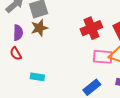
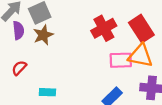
purple semicircle: (18, 33) -> (18, 30), moved
red semicircle: (16, 54) -> (19, 68), turned 80

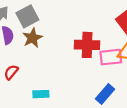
red cross: (104, 28) -> (87, 45), moved, turned 35

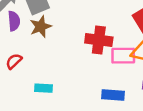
blue rectangle: (105, 94) -> (113, 95), turned 48

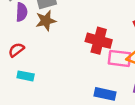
cyan rectangle: (44, 88) -> (26, 76), moved

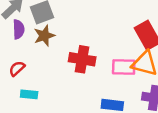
red cross: (99, 41) -> (82, 59), moved

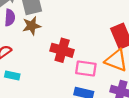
pink rectangle: (124, 67) -> (86, 68), moved

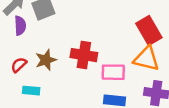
brown star: (32, 26) -> (46, 60), moved

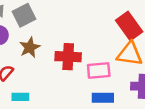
brown star: (46, 60) -> (30, 47), moved

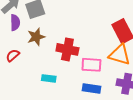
cyan rectangle: (20, 97) -> (49, 78), moved

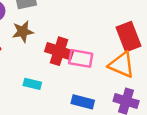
pink rectangle: (91, 65) -> (81, 58), moved

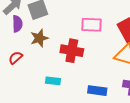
pink rectangle: (81, 58) -> (92, 25), moved

